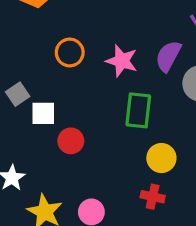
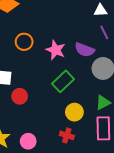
purple semicircle: (168, 56) -> (85, 50), turned -102
green rectangle: (138, 110) -> (63, 81), turned 35

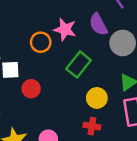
orange circle: (24, 42) -> (41, 42), moved
purple semicircle: (85, 50) -> (98, 24), turned 48

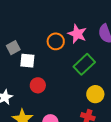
red circle: (31, 89) -> (38, 85), moved

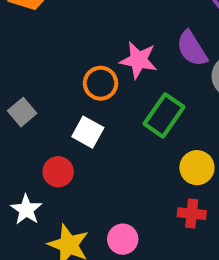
white square: (27, 61) -> (88, 132), moved, turned 35
red circle: (38, 85) -> (58, 172), moved

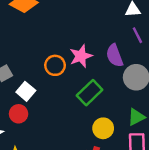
pink star: (138, 60) -> (81, 56), turned 30
white square: (88, 132) -> (26, 91), moved

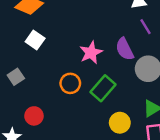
orange circle: (55, 65) -> (70, 83), moved
white square: (26, 91) -> (35, 40), moved

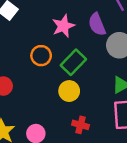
yellow circle: (120, 123) -> (69, 91), moved

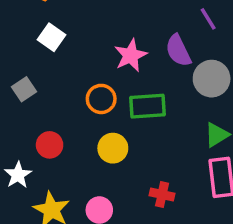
green rectangle: (73, 62) -> (147, 106), turned 45
yellow circle: (69, 91) -> (113, 148), moved

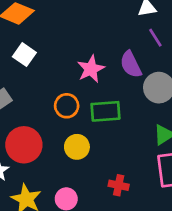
red circle: (50, 145) -> (24, 145), size x1.6

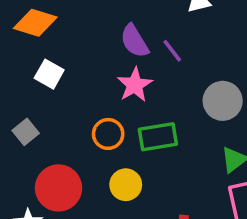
purple line: (155, 38) -> (172, 51), moved
purple semicircle: (131, 64) -> (134, 41), moved

